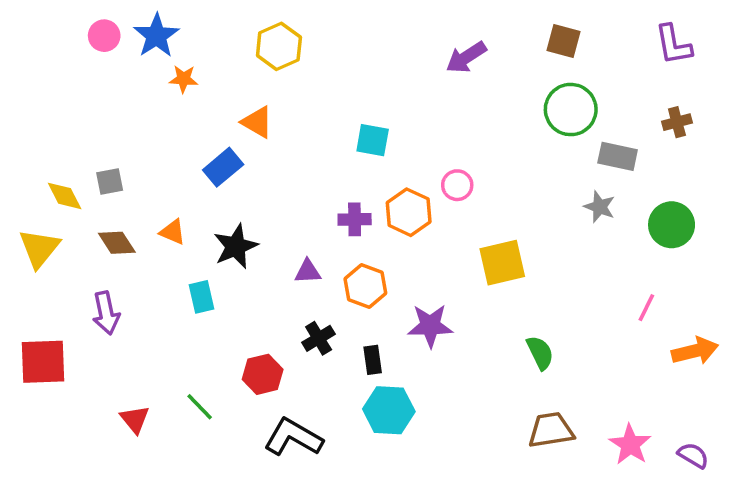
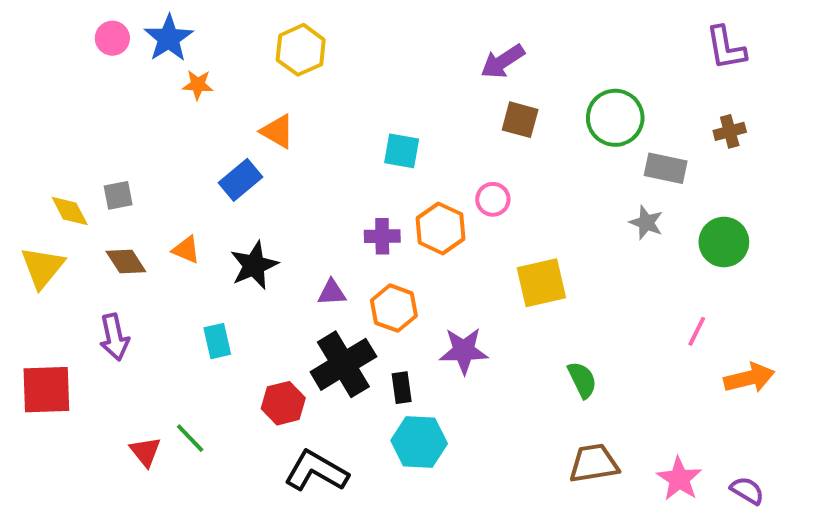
brown square: (563, 41) -> (520, 120), moved
cyan rectangle: (201, 297) -> (217, 341), moved
black cross: (319, 338) -> (343, 364), size x1.8
green line: (200, 407) -> (190, 438), moved

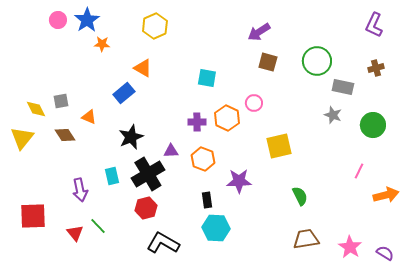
purple L-shape: (726, 48) -> (374, 25), turned 35
orange triangle: (186, 250) -> (89, 117), moved
purple arrow: (114, 337) -> (80, 190), moved
black cross: (343, 364) -> (148, 174), moved
red square: (46, 390) -> (33, 216), moved

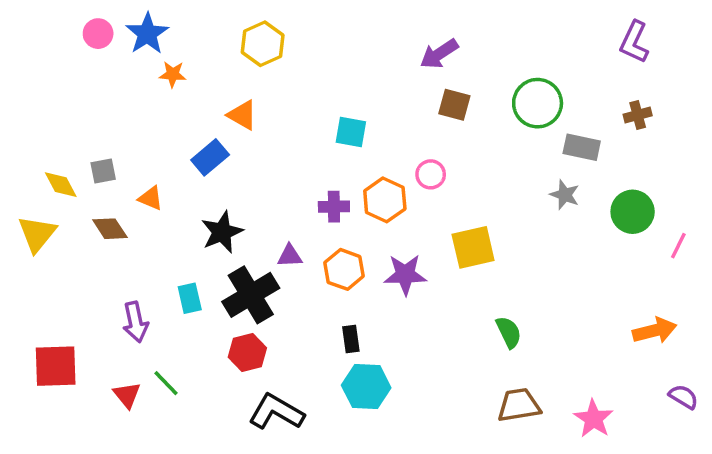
pink line: (359, 171) -> (678, 246), moved
purple star: (239, 181) -> (405, 275), moved
purple semicircle: (385, 253) -> (683, 397), moved

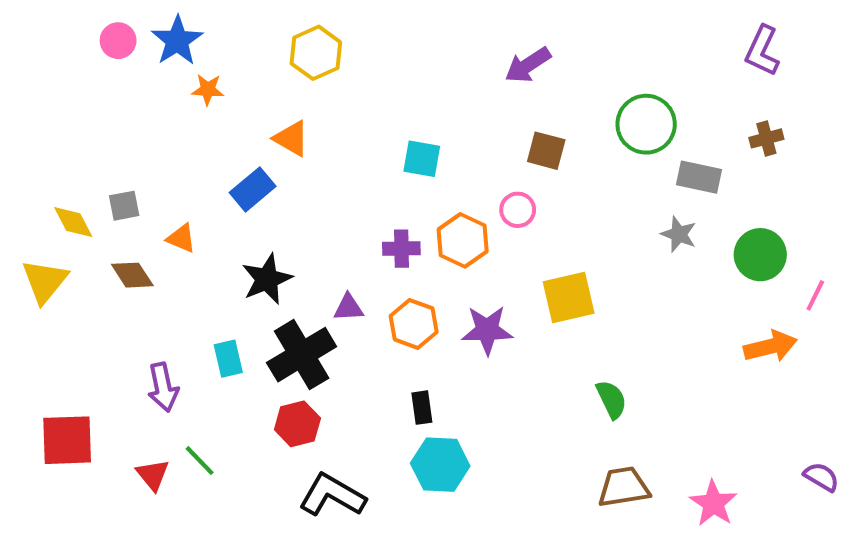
brown square: (454, 105) -> (546, 151), moved
orange arrow: (655, 331) -> (770, 346), moved

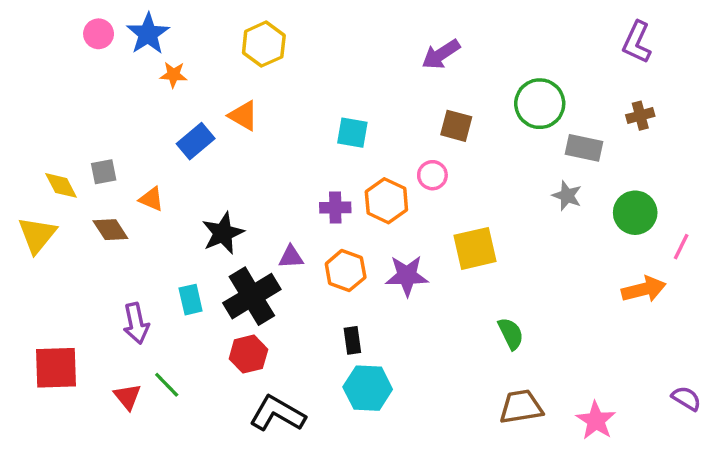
blue rectangle: (253, 189) -> (196, 141), moved

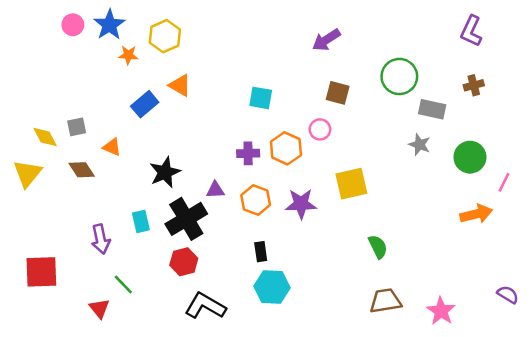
yellow hexagon: (264, 44) -> (165, 36), moved
red triangle: (127, 397) -> (99, 308), moved

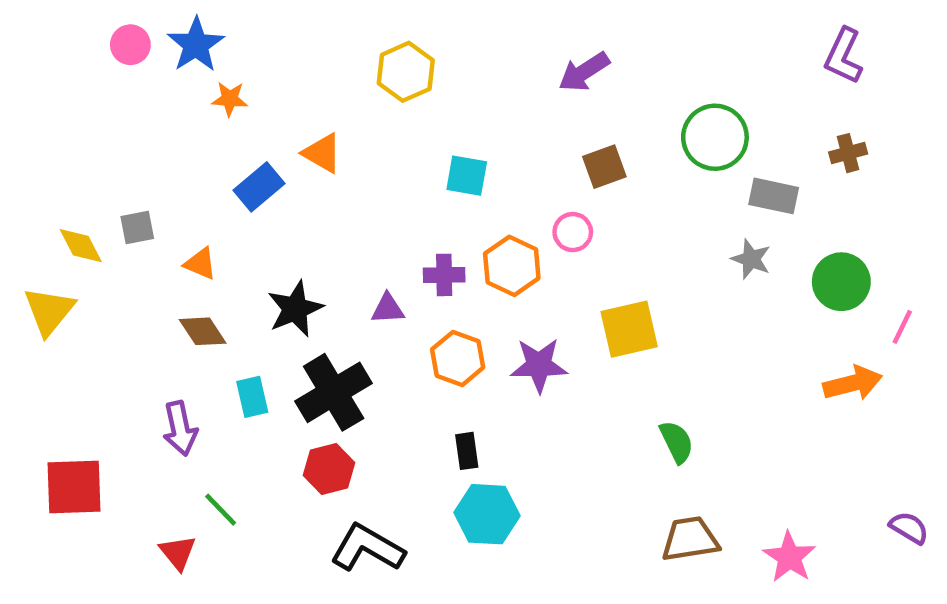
yellow hexagon: (165, 36) -> (406, 72), moved
brown square: (338, 93) -> (604, 167), turned -35
brown diamond: (82, 170) -> (203, 331), moved
purple triangle: (215, 190) -> (388, 309), moved

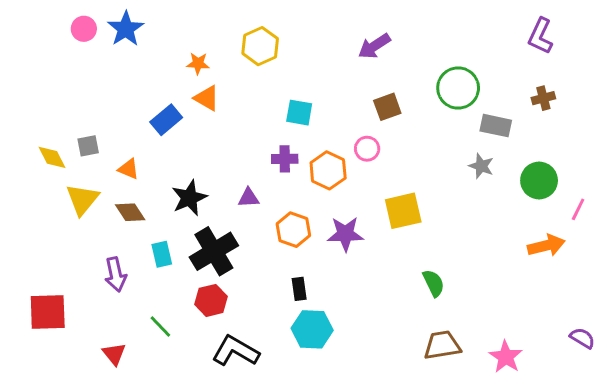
orange star: (230, 99) -> (198, 63), moved
purple cross: (444, 275) -> (285, 159), moved
yellow triangle: (49, 311) -> (82, 199), moved
green line: (221, 510) -> (160, 326), moved

